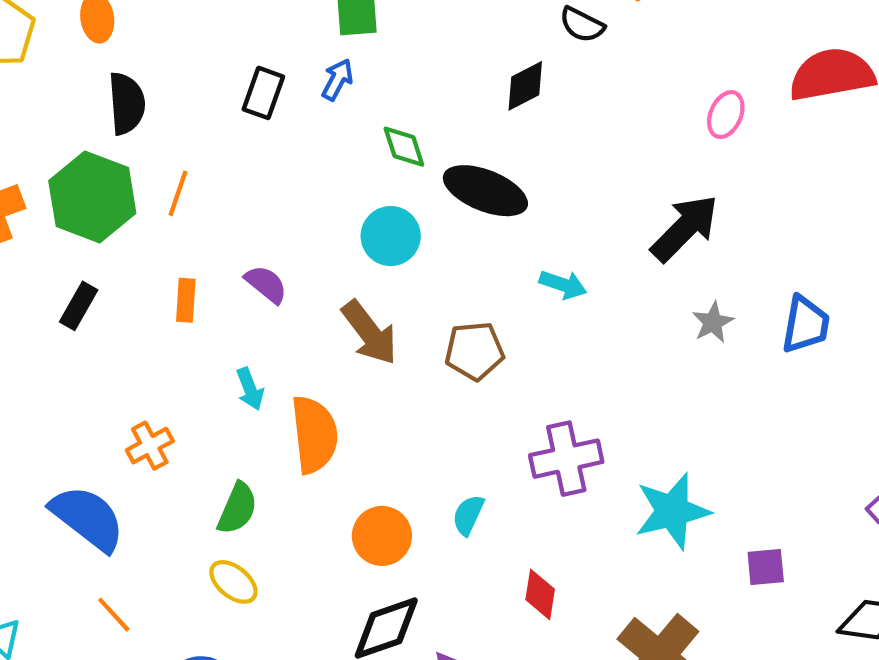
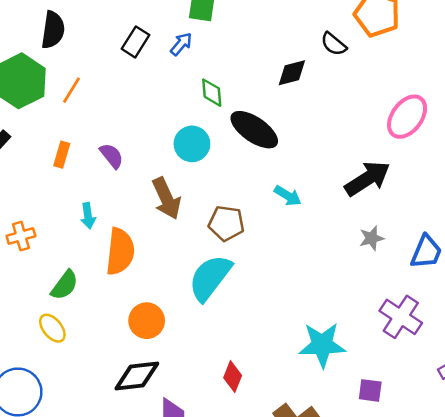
pink ellipse: (726, 115) -> (407, 117), size x1.6
purple cross: (566, 459) -> (401, 317), moved, turned 33
cyan semicircle: (468, 515) -> (210, 278), moved, size x2.0

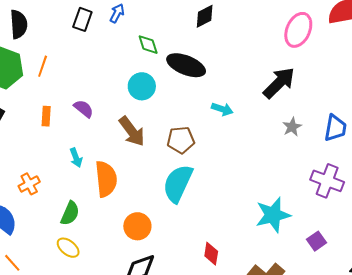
purple square: (370, 390) -> (317, 241), turned -30

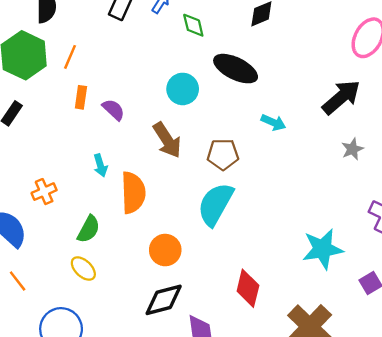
green diamond: (148, 45) -> (193, 25), moved
orange rectangle: (46, 116) -> (81, 97), moved
red diamond: (211, 254) -> (248, 288), size x1.4

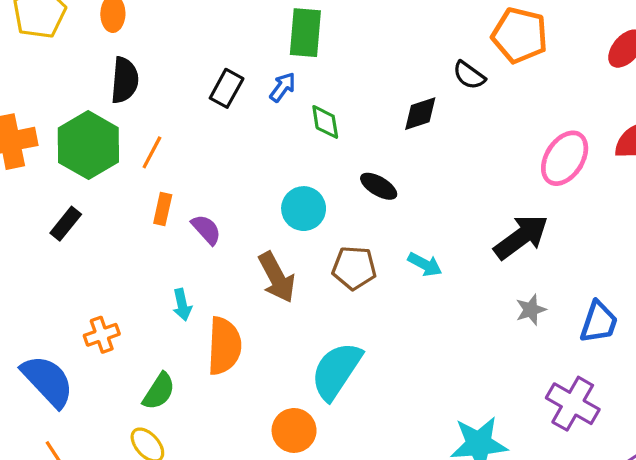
black ellipse: (236, 69) -> (379, 186), size x0.6
brown pentagon: (223, 154) -> (354, 268), moved
orange circle: (165, 250) -> (294, 430), moved

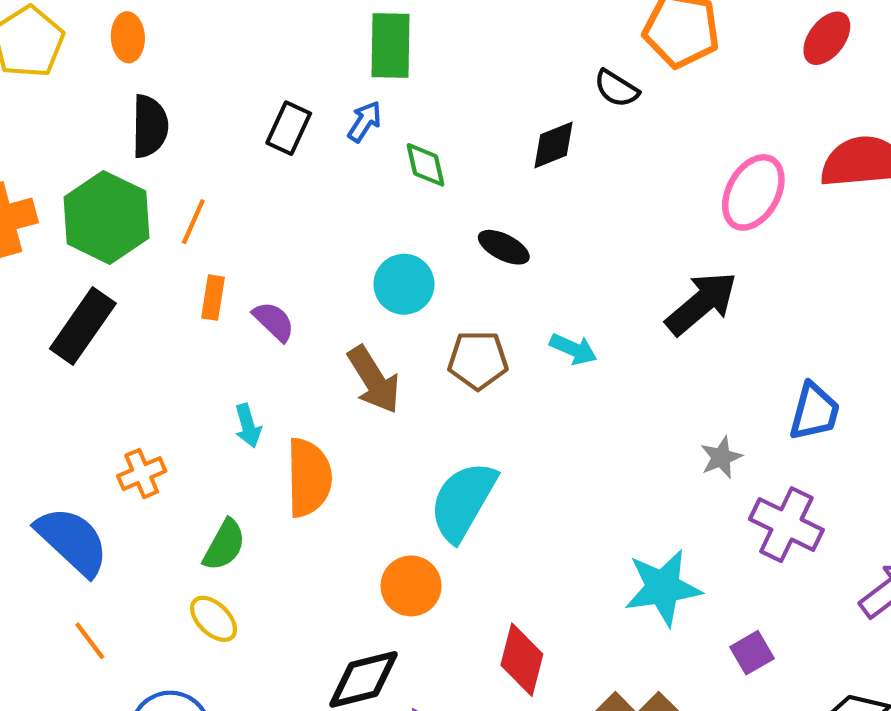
black rectangle: (66, 224) -> (83, 326), size x1.6
gray star: (531, 310) -> (721, 457), moved

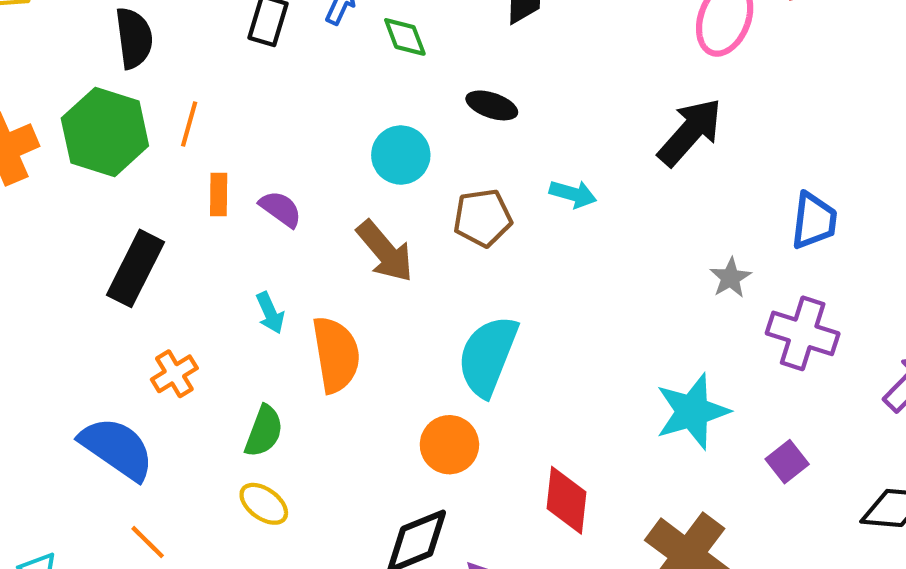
black rectangle: (83, 326) -> (136, 268), moved

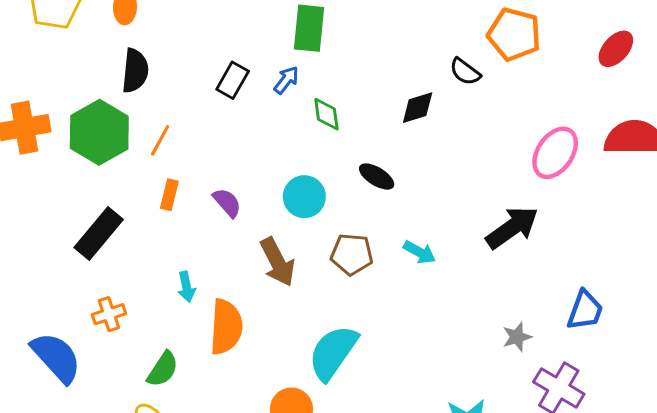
purple semicircle: (281, 209) -> (227, 203), moved

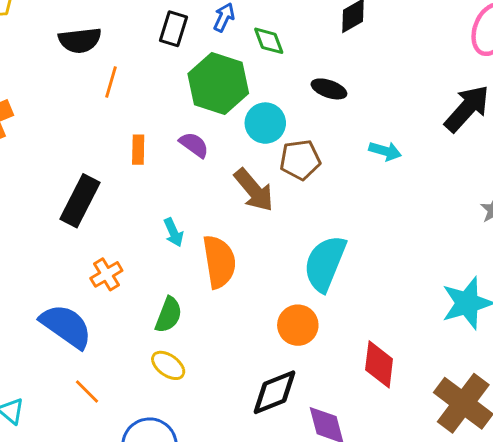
black semicircle: (135, 71) -> (80, 40), turned 90
green hexagon: (99, 132) -> (218, 84), moved
orange line: (160, 140) -> (111, 82), moved
brown pentagon: (352, 254) -> (300, 160), moved

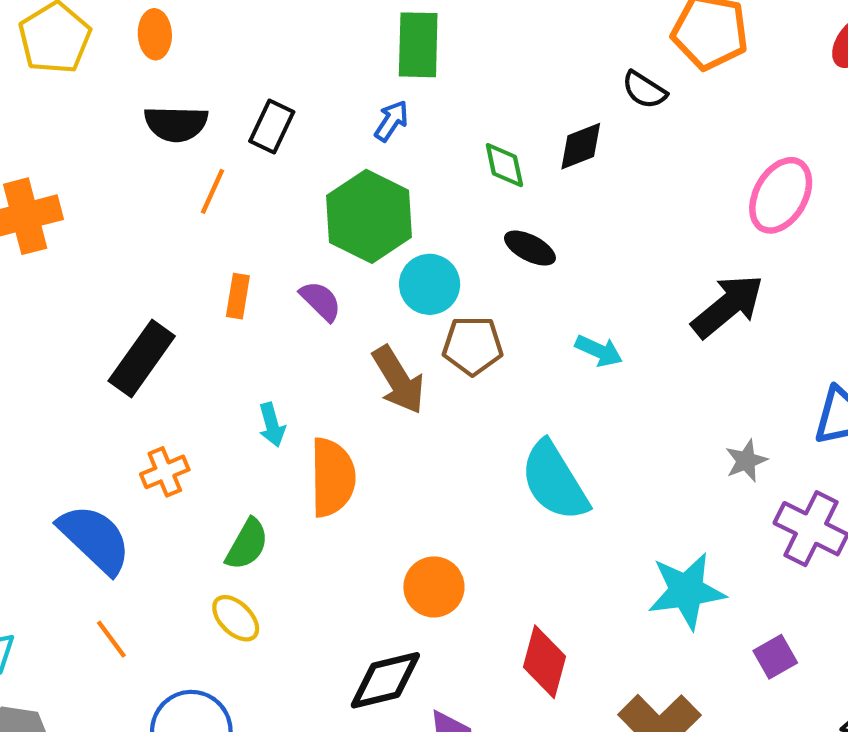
black rectangle: (173, 29) -> (272, 126), moved
green diamond: (269, 41) -> (504, 165), moved
cyan semicircle: (325, 263) -> (554, 481), moved, turned -62

